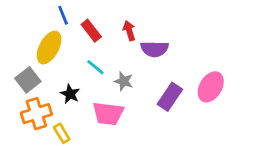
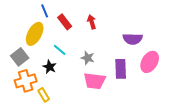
purple semicircle: (154, 49) -> (133, 39), moved
cyan line: (95, 67) -> (60, 50), moved
purple rectangle: (170, 97) -> (121, 69), turned -36
pink trapezoid: (108, 114) -> (95, 81), moved

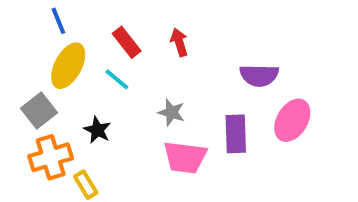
blue line: (45, 11) -> (58, 21), moved
cyan line: (60, 50) -> (117, 79), moved

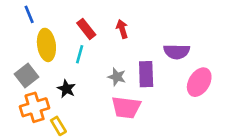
blue line: (58, 21) -> (29, 14), moved
yellow ellipse: (68, 66) -> (46, 45), turned -36
cyan line: (117, 79) -> (80, 54), turned 66
purple rectangle: (236, 134) -> (146, 74), moved

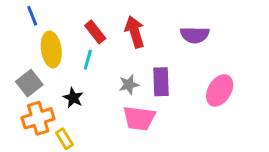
red arrow: (122, 29) -> (135, 32), size x1.5
purple semicircle: (177, 52) -> (195, 35), moved
gray star: (117, 77) -> (129, 85), turned -30

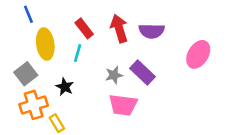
purple semicircle: (195, 35) -> (152, 31), moved
purple rectangle: (161, 82) -> (142, 73), turned -45
pink ellipse: (220, 90) -> (198, 54), moved

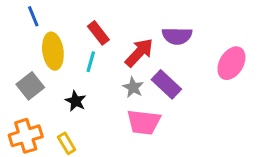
red arrow: (119, 28) -> (139, 53), moved, turned 60
gray star: (114, 75) -> (133, 87), turned -30
orange cross: (34, 105) -> (26, 136), moved

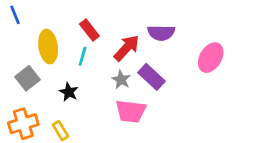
blue line: (33, 16) -> (15, 15), moved

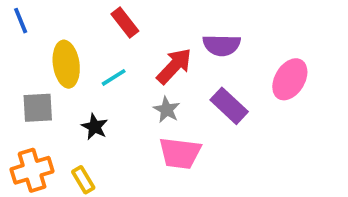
red rectangle: (89, 30) -> (125, 22), moved
cyan line: (83, 56) -> (114, 77), turned 42
purple rectangle: (151, 77) -> (229, 106), moved
gray square: (27, 78) -> (38, 108), turned 35

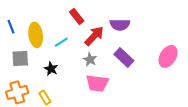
blue line: (21, 21) -> (11, 27), moved
red rectangle: (125, 22) -> (77, 16), moved
pink ellipse: (290, 79) -> (168, 56), moved

